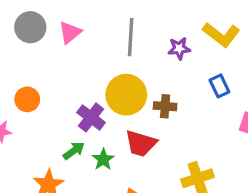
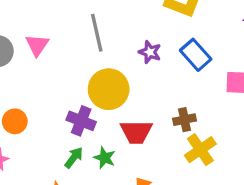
purple star: (179, 48) -> (150, 52), moved, turned -30
blue rectangle: (219, 86) -> (196, 55), size x1.4
brown cross: (165, 106) -> (185, 120), moved

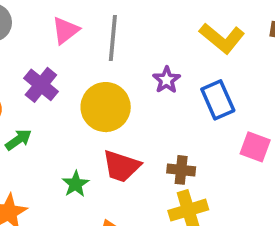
pink triangle: (37, 45) -> (65, 30), moved
purple cross: (81, 121) -> (41, 85), moved
green arrow: (74, 158) -> (18, 140), moved

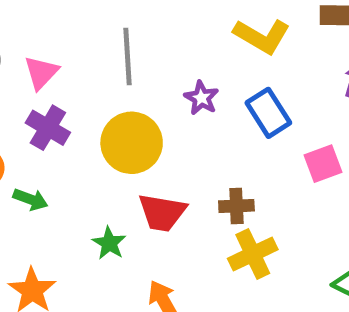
pink triangle: (65, 30) -> (41, 73), moved
green arrow: (18, 140) -> (31, 199), turned 64
pink square: (255, 147) -> (323, 164), turned -32

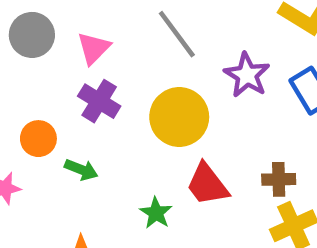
gray line: (128, 57) -> (177, 34), turned -34
purple star: (201, 98) -> (247, 75), size x1.4
red trapezoid: (162, 213) -> (207, 184), turned 42

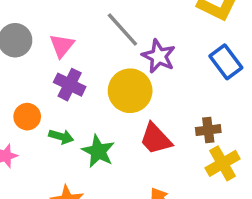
purple star: (247, 75) -> (159, 56), moved
green star: (156, 213) -> (98, 151), moved, size x1.4

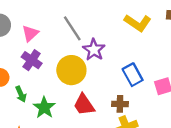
blue rectangle: (226, 62) -> (133, 75), moved
green arrow: (61, 137) -> (21, 94), turned 42

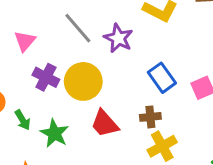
purple star: (94, 50) -> (118, 38), moved
purple cross: (32, 60) -> (46, 77), moved

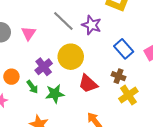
purple cross: (46, 77) -> (44, 67), moved, turned 30
brown cross: (150, 117) -> (118, 76), turned 32
green star: (54, 133) -> (55, 94), turned -30

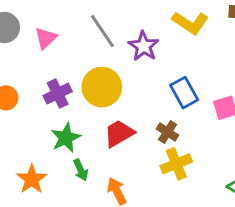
red trapezoid: (88, 84) -> (119, 133), turned 95
green arrow: (32, 87) -> (81, 170), moved
green star: (55, 94) -> (66, 138), turned -30

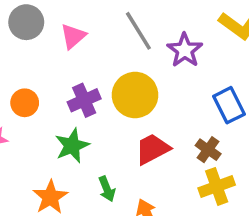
green star: (66, 138) -> (72, 146), moved

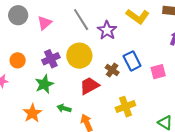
brown cross: (208, 150) -> (112, 70), moved
green arrow: (107, 189) -> (64, 108), turned 128

